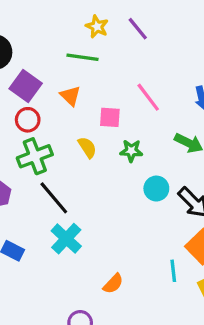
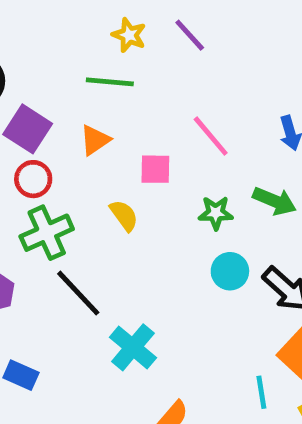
orange triangle: (70, 96) -> (95, 140), turned 45
green star: (131, 151) -> (216, 213), moved
cyan cross: (66, 239) -> (133, 347), moved

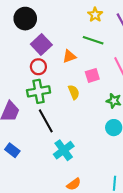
green line: (110, 82) -> (93, 40), moved
pink square: (155, 169) -> (92, 75), turned -32

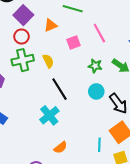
yellow semicircle: (74, 92) -> (48, 61), moved
black line: (46, 121) -> (59, 89), moved

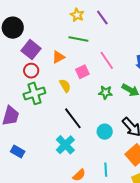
yellow semicircle: (48, 61) -> (65, 86), moved
cyan circle: (96, 91) -> (105, 132), moved
cyan line: (99, 145) -> (106, 170), moved

